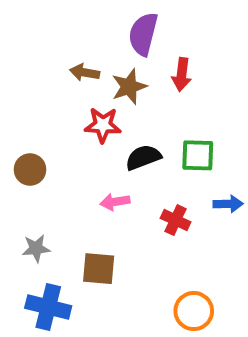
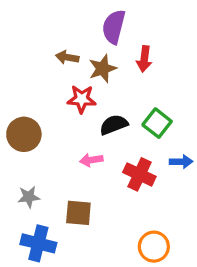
green square: (198, 155) -> (157, 123), turned 36
brown circle: (30, 170) -> (24, 134), size x1.4
red cross: (176, 220) -> (139, 174), size x1.4

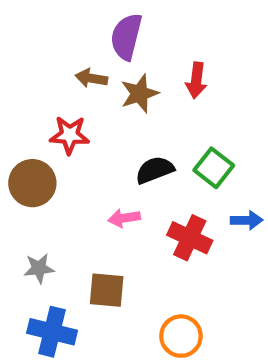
purple semicircle: (114, 27) -> (126, 37), moved
red star: (82, 99) -> (70, 135), moved
orange circle: (154, 247) -> (181, 336), moved

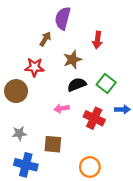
brown arrow: (91, 78) -> (45, 39), turned 112
brown star: (139, 93) -> (72, 60), moved

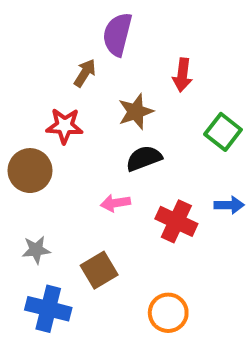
green square: (106, 83) -> (223, 132), moved
brown square: (53, 144) -> (99, 270), turned -36

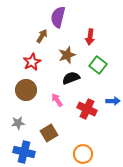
red star: (65, 126) -> (32, 62), turned -30
green square: (223, 132) -> (98, 65), moved
brown circle: (30, 171) -> (26, 90), moved
pink arrow: (115, 203) -> (57, 100), turned 64

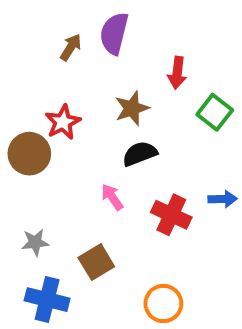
brown arrow: (42, 36) -> (71, 47), moved
green square: (98, 65) -> (215, 112), moved
brown circle: (26, 90) -> (29, 154), moved

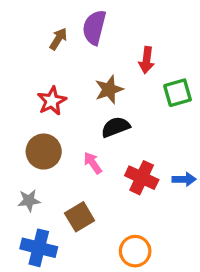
green square: (215, 112) -> (178, 93), turned 36
brown circle: (29, 154) -> (44, 152), moved
blue arrow: (223, 199) -> (184, 179), moved

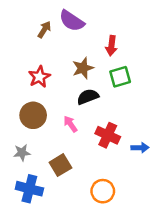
purple semicircle: (94, 27) -> (72, 21), turned -70
green square: (178, 93) -> (120, 77), moved
blue arrow: (184, 179) -> (140, 148), moved

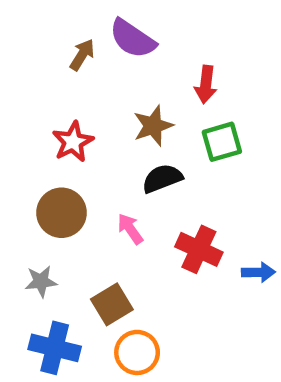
orange circle: (103, 191) -> (137, 352), moved

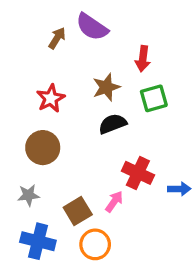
pink arrow: (130, 229) -> (114, 202), moved, turned 70

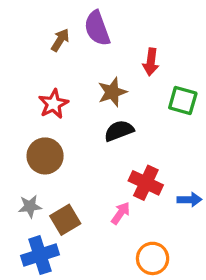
purple semicircle: (92, 27) -> (97, 28), turned 36
green square: (154, 98) -> (183, 101), moved, turned 32
brown square: (78, 211) -> (65, 220), moved
blue cross: (38, 241) -> (40, 255), turned -32
orange circle: (95, 244) -> (153, 258), moved

